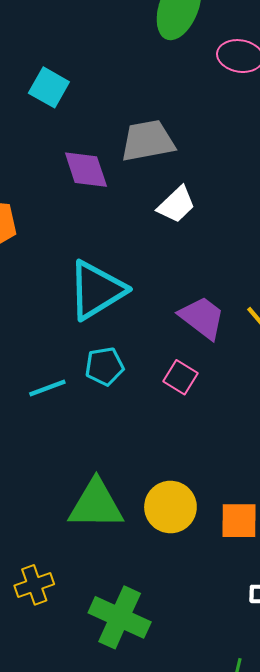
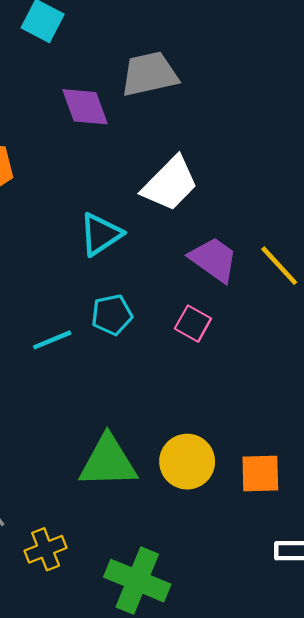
white trapezoid: (176, 205) -> (170, 184), moved, size x1.4
cyan triangle: (96, 290) -> (101, 234), size x0.7

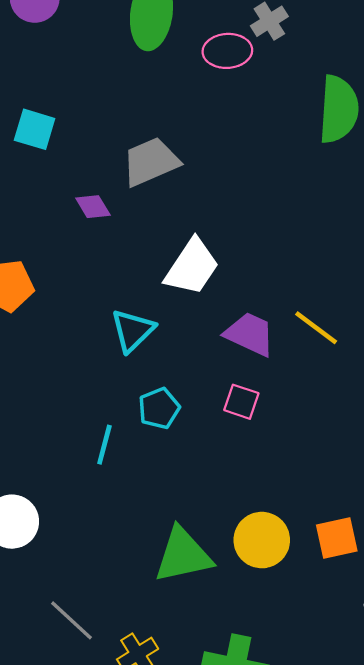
purple diamond: (85, 107) -> (93, 207), size x0.7
cyan line: (52, 340) -> (104, 445), turned -42

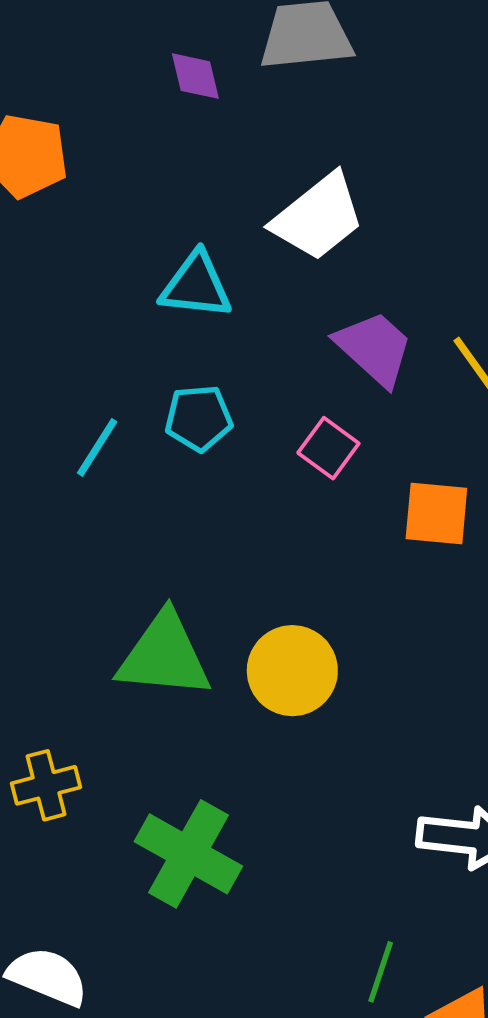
cyan triangle: (133, 330) -> (196, 286), turned 33
orange square: (337, 538) -> (436, 513), moved

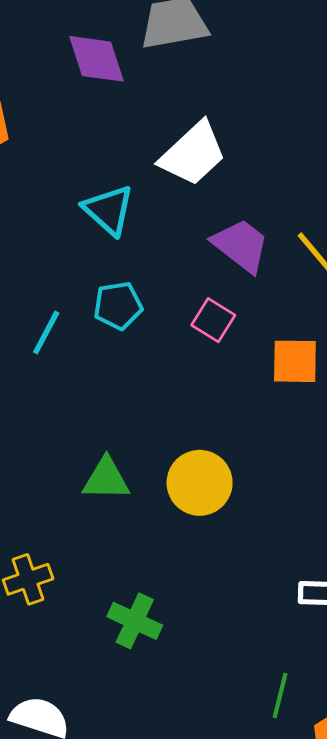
purple diamond: (195, 76) -> (97, 59), size x1.5
cyan triangle: (196, 286) -> (109, 210), turned 40
green triangle: (164, 656) -> (106, 479), size x0.7
green cross: (188, 854) -> (135, 621), size x0.7

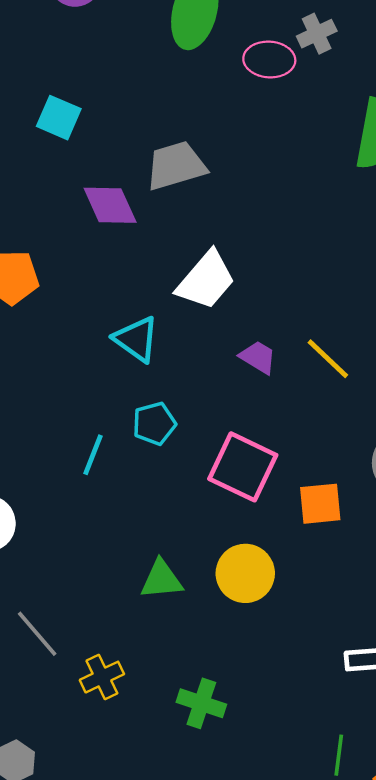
purple trapezoid: (241, 245) -> (258, 357), size x0.7
pink square: (213, 320) -> (243, 467), moved, size x1.8
orange square: (295, 361) -> (320, 504), moved

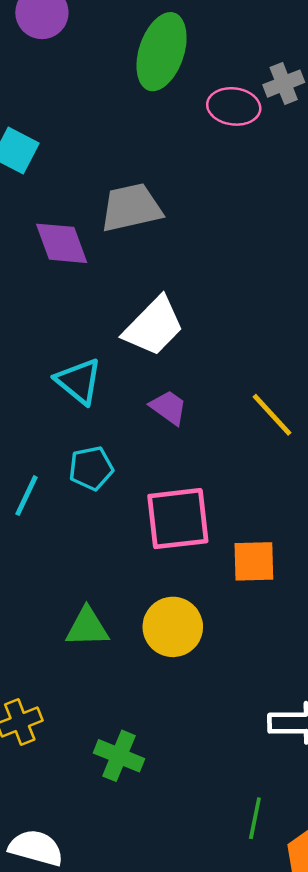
purple trapezoid: (258, 357) -> (169, 407), moved
pink square: (243, 467) -> (178, 519), turned -36

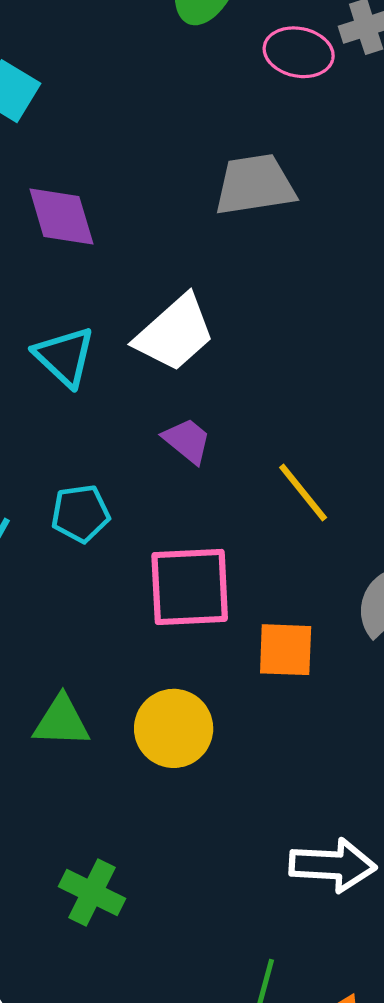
gray trapezoid: (131, 208) -> (255, 185), moved
cyan triangle: (79, 381) -> (65, 356), moved
yellow line: (272, 415) -> (303, 492), moved

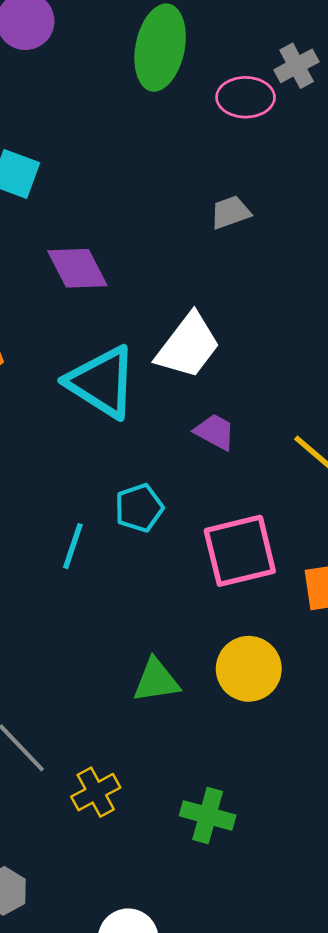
gray trapezoid: (255, 185) -> (230, 212), size x0.6
cyan triangle: (65, 356) -> (102, 382), size x1.4

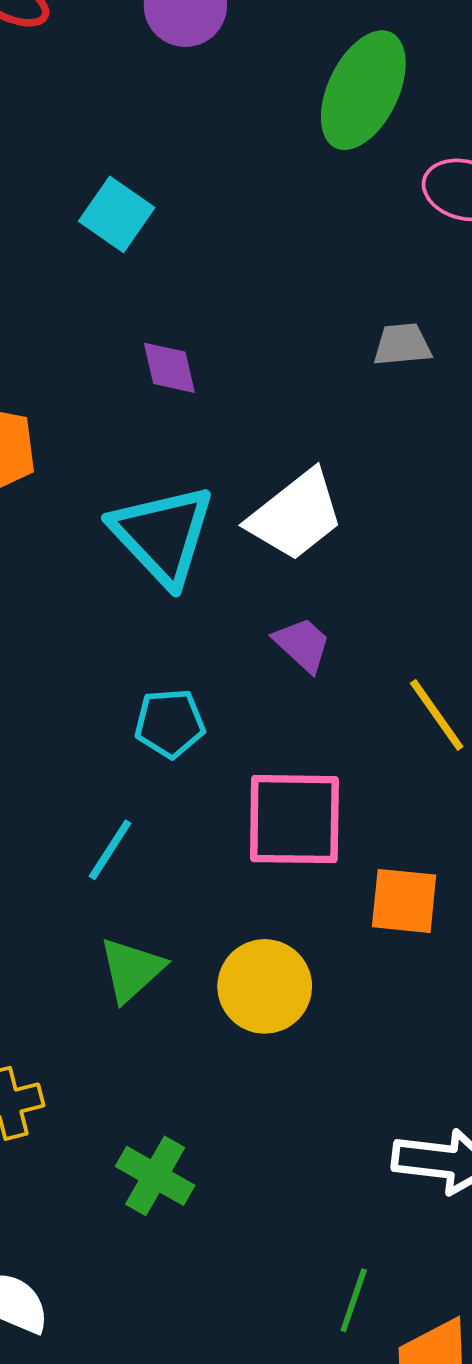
purple diamond: (77, 268) -> (169, 368), size x0.7
cyan line: (73, 546) -> (110, 850), moved
green triangle: (156, 681) -> (132, 970), turned -48

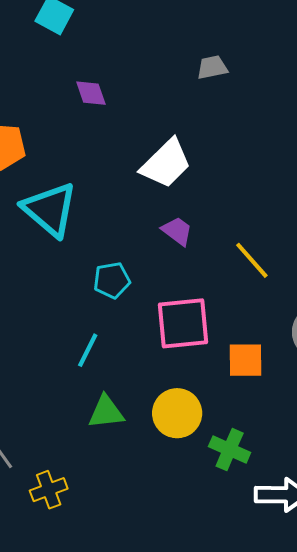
cyan triangle: (163, 535) -> (50, 209), moved
green triangle: (132, 970) -> (106, 412), turned 42
green cross: (155, 1176) -> (230, 450), moved

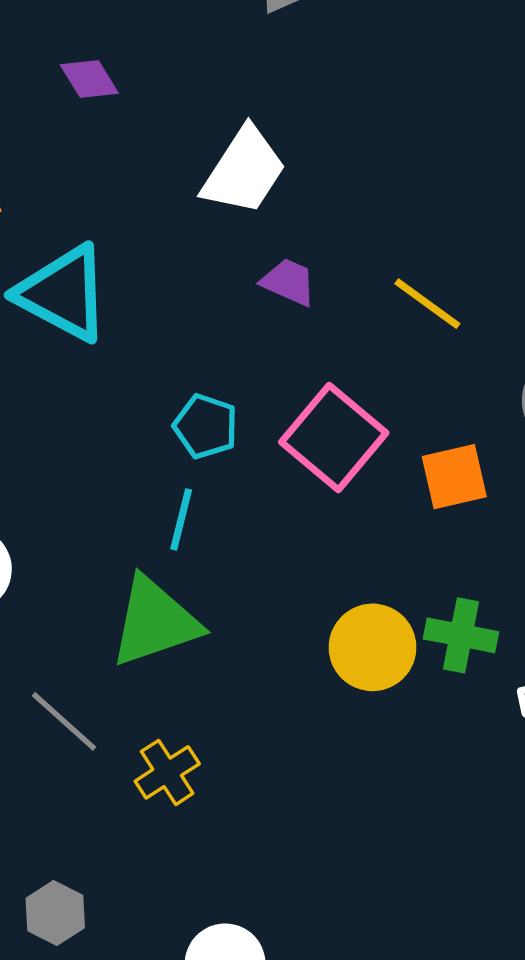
cyan pentagon: (112, 280) -> (206, 426), moved, turned -30
pink square: (183, 323) -> (334, 437), turned -32
green triangle: (106, 412) -> (155, 622), moved, size x1.5
yellow circle: (177, 413) -> (373, 647), moved

